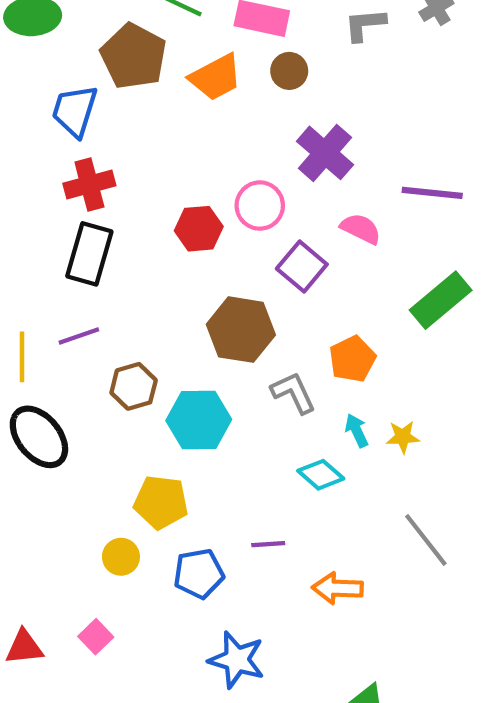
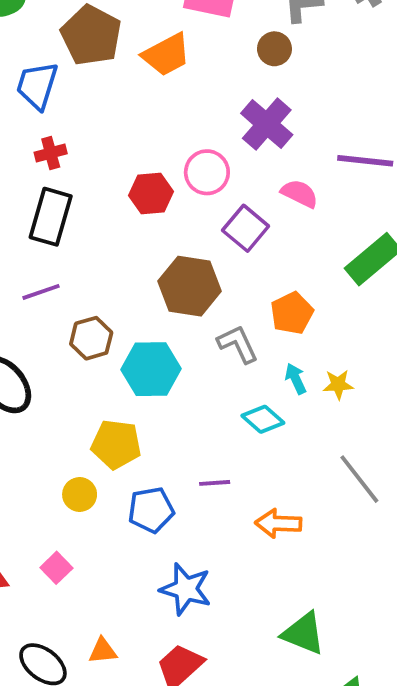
brown circle: (289, 71) -> (274, 49), moved
red cross: (89, 184) -> (51, 153), size x0.7

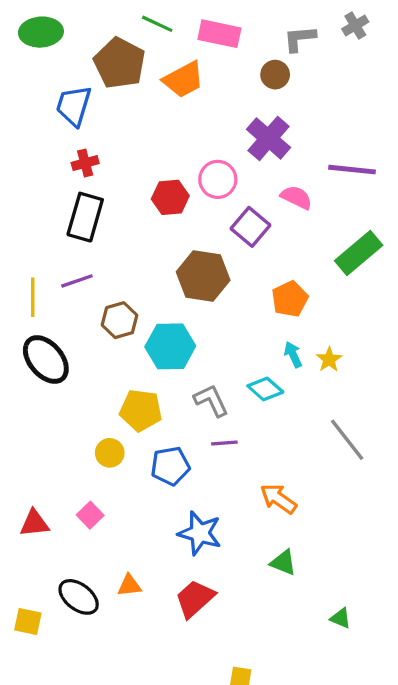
gray L-shape: (238, 344) -> (211, 400), moved
yellow star: (338, 385) -> (329, 360), turned -30
orange arrow: (278, 523) -> (278, 499), moved, turned 33
green triangle: (303, 633) -> (283, 563), moved, size x0.7

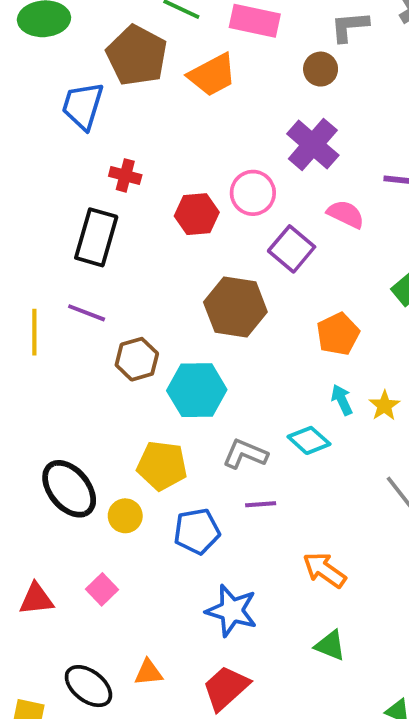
red cross: (85, 163) -> (125, 175), moved, turned 30
purple line: (77, 281) -> (87, 313), turned 40
black ellipse: (46, 360) -> (69, 489), moved
gray L-shape: (211, 400) -> (245, 454), turned -42

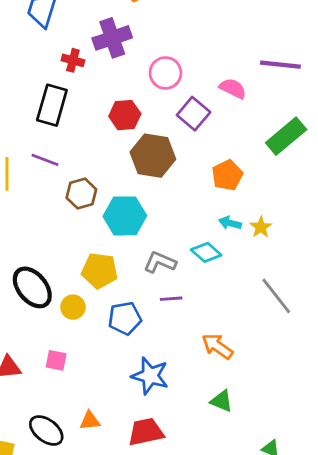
purple cross: (313, 145) -> (112, 38), moved, turned 30
red hexagon: (197, 214) -> (125, 115), moved
cyan arrow: (342, 400) -> (230, 223), turned -50
pink square: (102, 589) -> (56, 360), turned -35
red trapezoid: (226, 688) -> (146, 432), turned 30

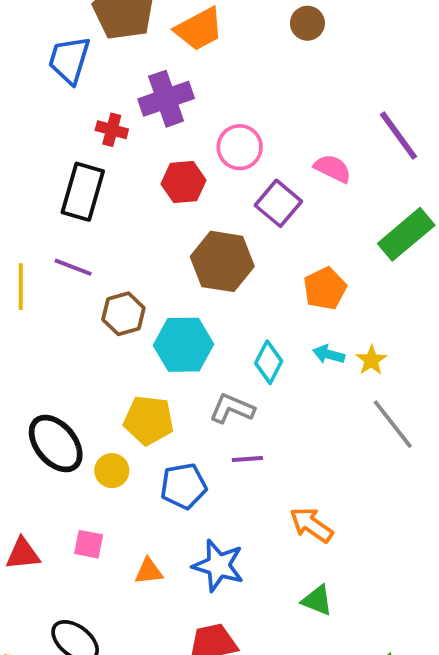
purple line: (280, 65) -> (398, 136), turned 48
red hexagon: (125, 115) -> (183, 182), moved
cyan diamond: (206, 252) -> (269, 362), moved, turned 76
gray line: (276, 296) -> (393, 424), moved
orange triangle: (90, 421) -> (149, 571), moved

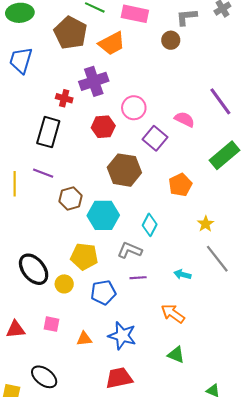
blue trapezoid: (69, 60) -> (21, 60), moved
cyan arrow: (329, 354) -> (182, 274), moved

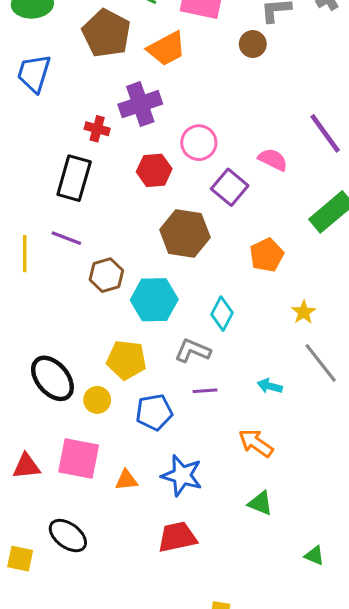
pink square: (52, 324) -> (79, 458), size x1.8

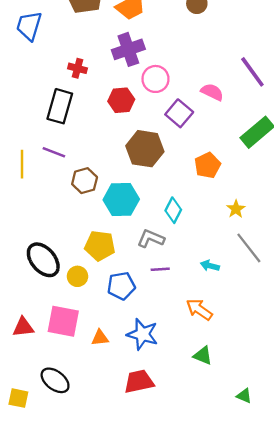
purple cross: (140, 104) -> (128, 49), moved

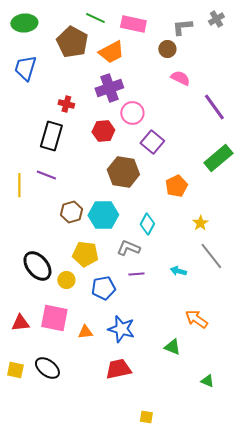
pink semicircle: (212, 92) -> (180, 78), moved
brown hexagon: (85, 181) -> (71, 212), moved
orange arrow: (199, 309) -> (196, 319), moved
yellow square: (18, 398) -> (15, 370), moved

